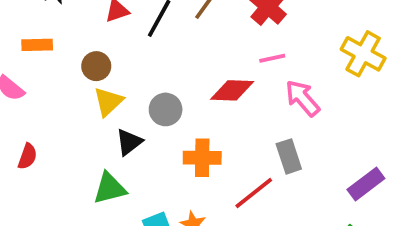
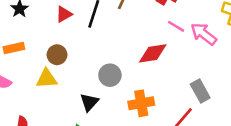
pink line: (272, 58) -> (176, 26), turned 54
pink arrow: (302, 98) -> (204, 34), moved
yellow triangle: (108, 102) -> (47, 79), moved, turned 50

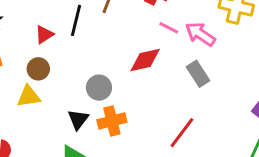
red triangle: (64, 14) -> (44, 35), moved
gray rectangle: (200, 91) -> (198, 74), moved
orange cross: (141, 103) -> (112, 121), moved

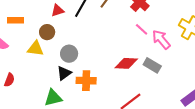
red diamond: (145, 60) -> (126, 63), moved
gray rectangle: (198, 74) -> (152, 65), turned -42
gray circle: (99, 88) -> (69, 54), moved

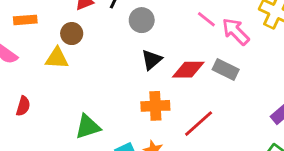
gray circle: (69, 54) -> (142, 20), moved
black triangle: (64, 73) -> (152, 60), moved
orange cross: (86, 81) -> (155, 106), moved

